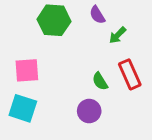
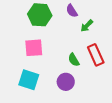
pink square: (27, 70) -> (34, 48), moved
cyan square: (23, 108) -> (29, 80), moved

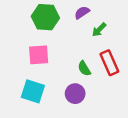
purple semicircle: (72, 11) -> (82, 13), turned 88

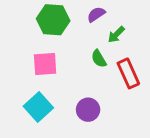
green semicircle: (84, 68) -> (99, 59), moved
cyan square: (33, 91) -> (38, 107), turned 30

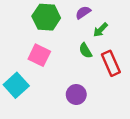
pink square: (45, 64) -> (39, 55), turned 30
cyan square: (38, 107) -> (16, 85), moved

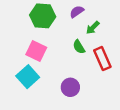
cyan square: (16, 85) -> (28, 77), moved

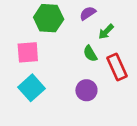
pink square: (36, 51) -> (28, 52), moved, turned -30
purple circle: (70, 87) -> (86, 90), moved

